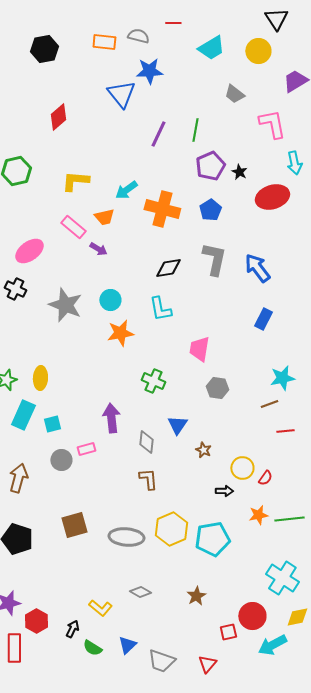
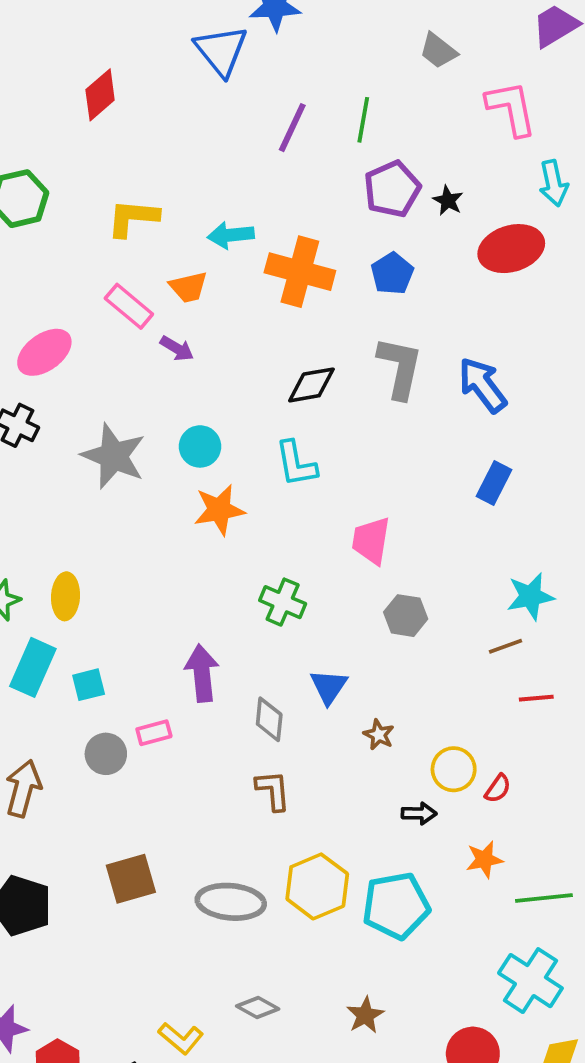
cyan arrow: (126, 190) -> (231, 235), turned 30
green line: (289, 519) -> (544, 898), moved

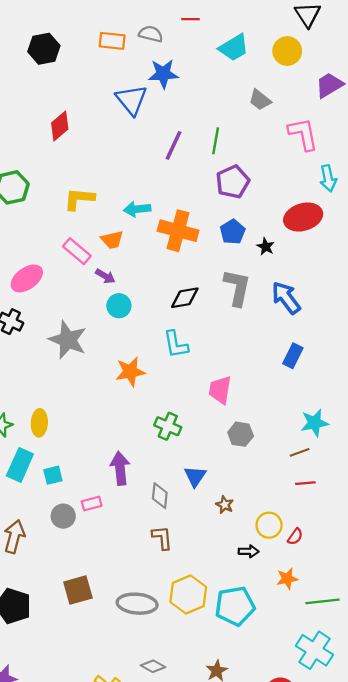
black star: (448, 201) -> (266, 247), moved
cyan circle: (200, 446) -> (119, 306), moved
red line: (536, 698) -> (305, 483), moved

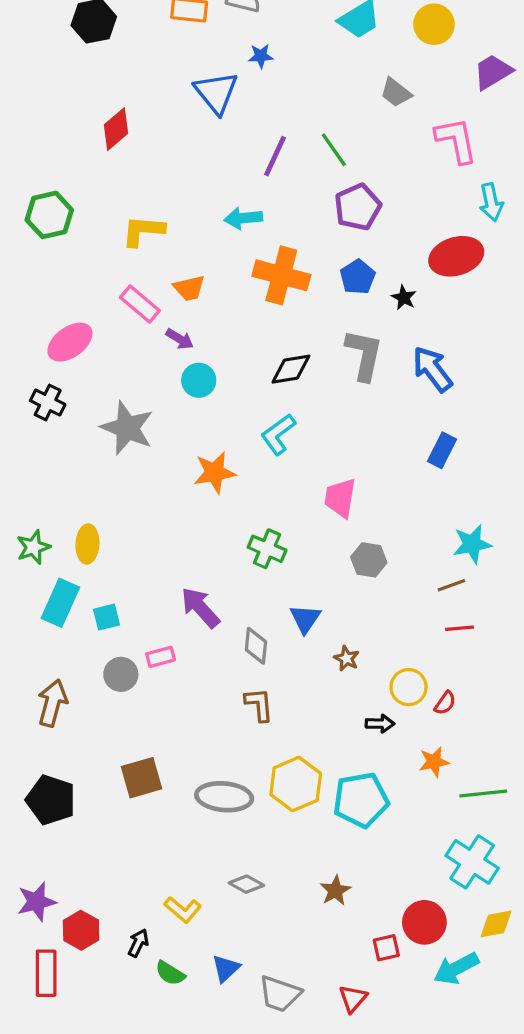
blue star: (163, 74) -> (261, 56), size x0.6
green line: (216, 141) -> (334, 150), turned -45
cyan arrow: (137, 209) -> (243, 218), moved
cyan L-shape: (176, 344) -> (278, 434), turned 64
purple arrow: (120, 468) -> (200, 608), turned -36

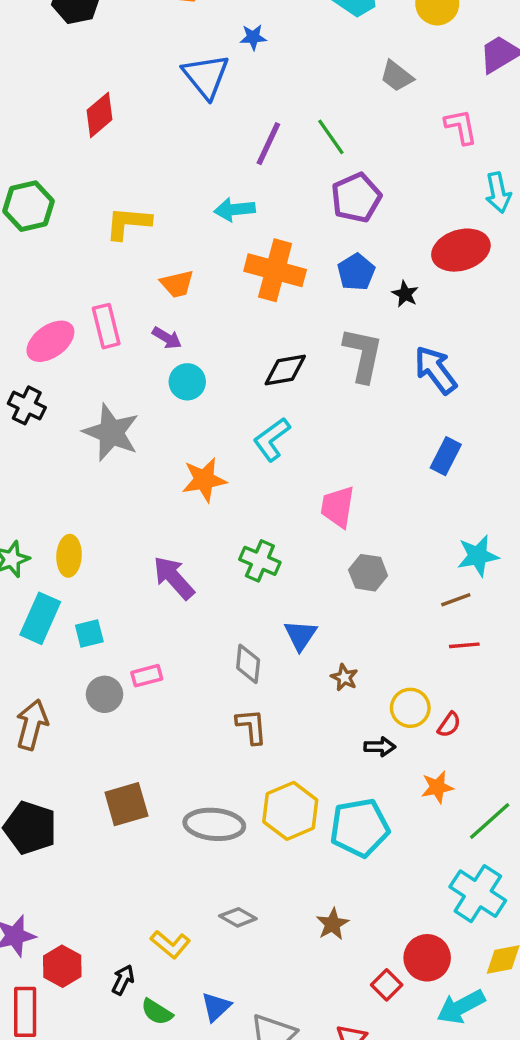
pink L-shape: (456, 140) -> (461, 127), size x0.7
pink rectangle: (140, 304) -> (106, 326), moved, turned 36
purple arrow: (200, 608) -> (174, 578), moved
green line: (483, 794) -> (490, 821), turned -36
red square: (386, 948) -> (387, 985), turned -32

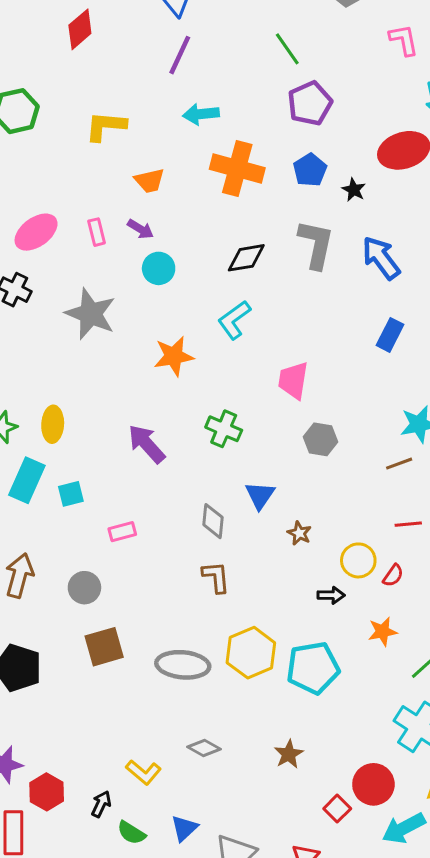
purple line: (268, 144) -> (180, 55), moved
pink rectangle: (106, 326) -> (97, 232), moved, size x0.7
red line: (464, 645) -> (408, 524), moved
gray circle: (104, 694) -> (84, 588), moved

